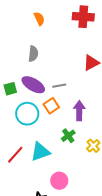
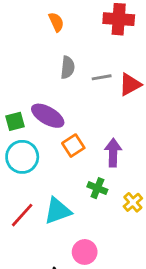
gray semicircle: (33, 54) -> (68, 67), moved
gray line: (59, 86) -> (102, 77), moved
cyan circle: (27, 114) -> (22, 157), moved
green cross: (68, 136) -> (97, 188), turned -32

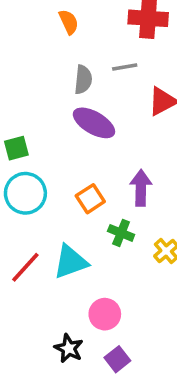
gray line: (102, 77) -> (125, 67), moved
purple ellipse: (48, 116) -> (94, 123), moved
orange square: (73, 146) -> (90, 199), moved

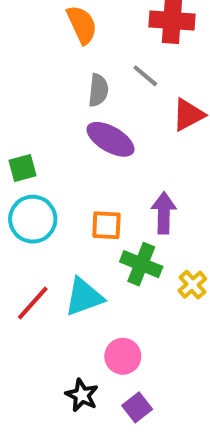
orange semicircle: (69, 22) -> (82, 25), size x1.4
gray line: (125, 67) -> (145, 76), turned 50
orange square: (90, 199) -> (106, 225), turned 36
green cross: (121, 233) -> (141, 264), size x1.4

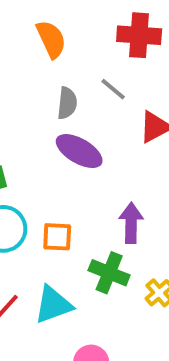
orange square: (106, 225) -> (57, 237), moved

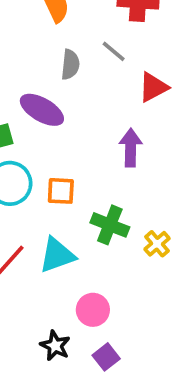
purple ellipse: (79, 151) -> (42, 110), moved
purple arrow: (131, 223) -> (131, 148), moved

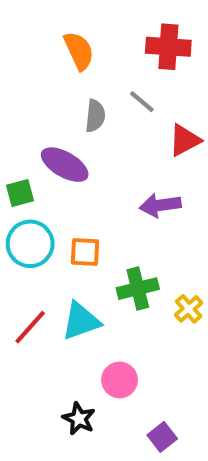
purple arrow: (131, 148) -> (160, 205), turned -99
green cross: (110, 225) -> (138, 289), turned -36
purple square: (106, 357) -> (162, 437), moved

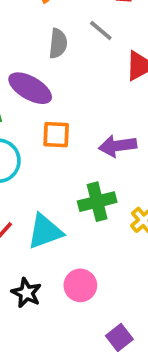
purple arrow: (160, 205) -> (118, 146), moved
orange square: (85, 252) -> (56, 135), moved
black star: (79, 419) -> (26, 293), moved

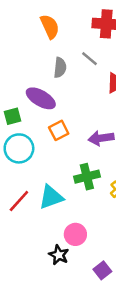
orange square: (56, 135) -> (59, 130), turned -30
black star: (26, 293) -> (59, 255), moved

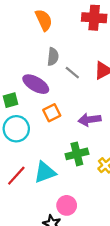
gray line: (90, 59) -> (72, 73), moved

